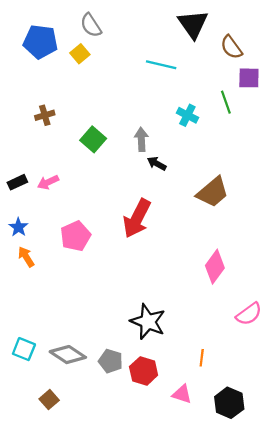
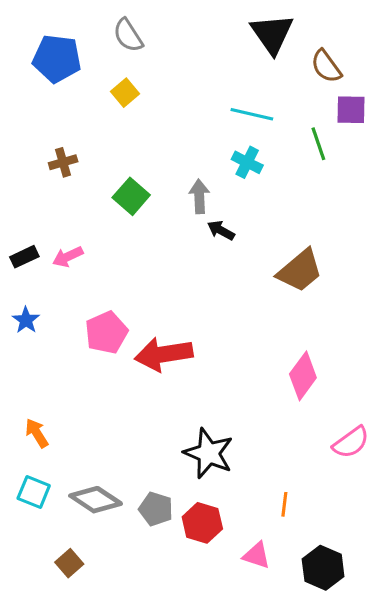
yellow square: (80, 54) -> (125, 93), moved
cyan line: (161, 65) -> (252, 114), moved
cyan cross: (187, 115) -> (247, 162), moved
red arrow: (137, 218) -> (164, 354), moved, turned 54
orange arrow: (26, 257) -> (37, 433), moved

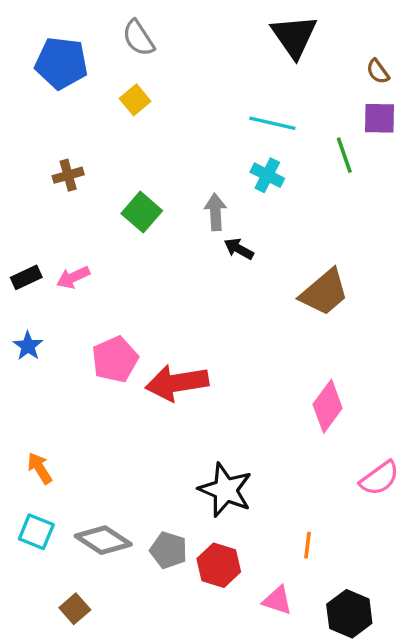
brown semicircle: (326, 66) -> (378, 71), moved, size x0.7

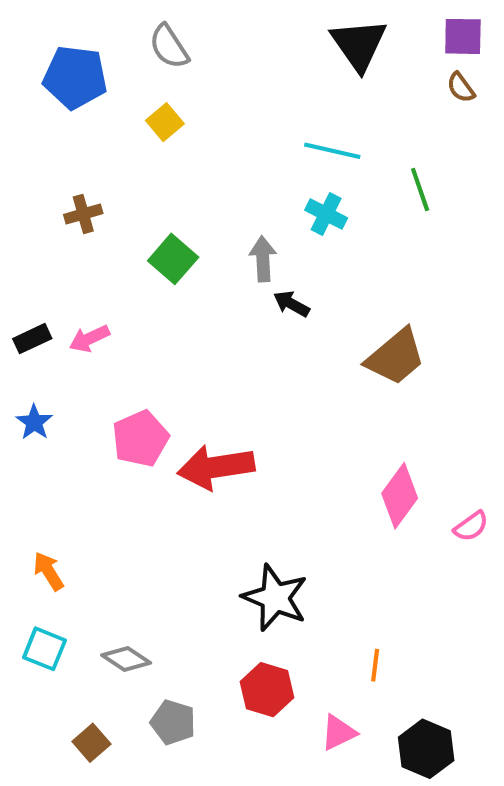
purple square: (379, 118) -> (463, 36), moved
pink semicircle: (379, 478) -> (471, 526), moved, size x0.7
gray diamond: (103, 540) -> (126, 659), size x0.7
gray pentagon: (169, 550) -> (173, 722), moved
pink triangle: (277, 600) -> (338, 732), turned -44

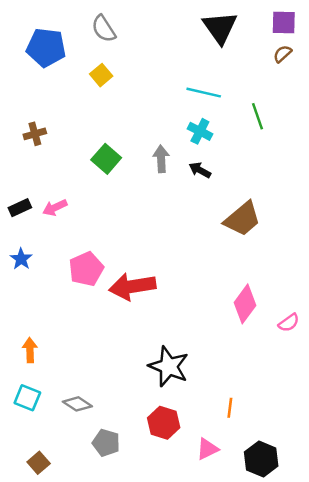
brown semicircle: (461, 87) -> (282, 54), turned 84
brown cross: (83, 214) -> (35, 134), moved
black arrow: (291, 304) -> (200, 170), moved
orange arrow: (49, 571) -> (30, 350), turned 30
brown square: (91, 743) -> (39, 463), moved

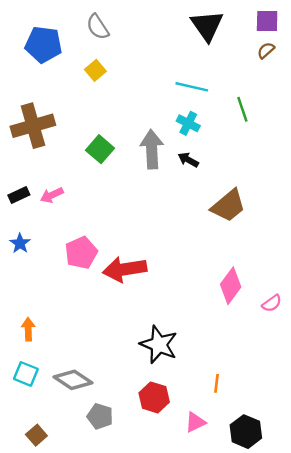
brown cross: (35, 134) -> (33, 126), size x2.0
gray arrow: (161, 159) -> (152, 149), size x1.5
gray diamond: (77, 404) -> (73, 380), size x1.4

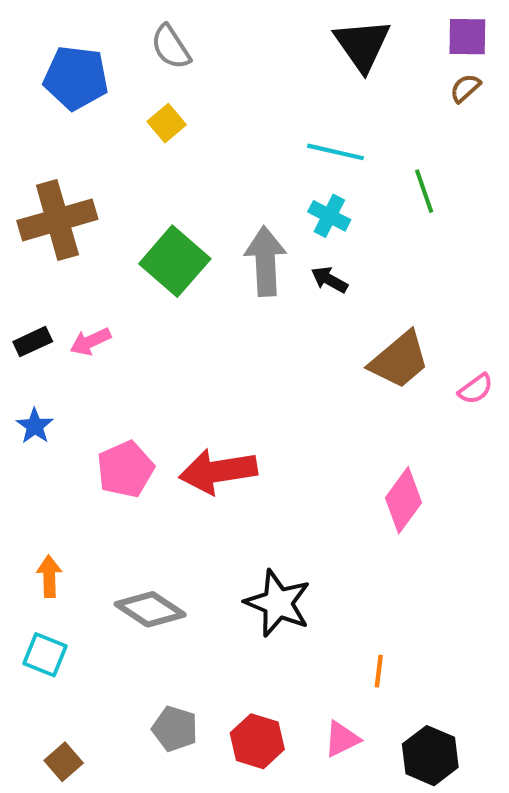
green square: (100, 149) -> (175, 261), size x1.4
pink pentagon: (81, 253) -> (125, 469), moved
pink semicircle: (272, 303) -> (476, 389), moved
gray diamond: (73, 380) -> (150, 609), moved
red hexagon: (154, 397) -> (257, 741), moved

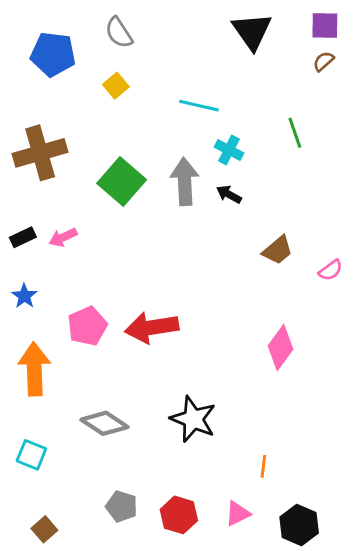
cyan line: (336, 152) -> (199, 106), moved
brown trapezoid: (399, 360) -> (278, 250), size x0.7
orange arrow: (49, 576) -> (34, 369), moved, size x1.8

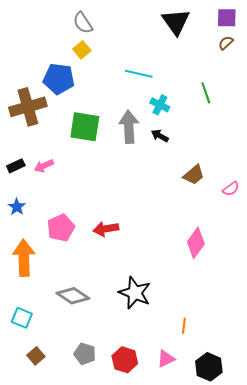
blue pentagon: (53, 54) -> (59, 79), moved
yellow square: (116, 86) -> (82, 50), moved
green square: (122, 181) -> (85, 127), turned -32
red arrow: (152, 327) -> (106, 229), size x0.7
brown square: (44, 529) -> (36, 356), moved

